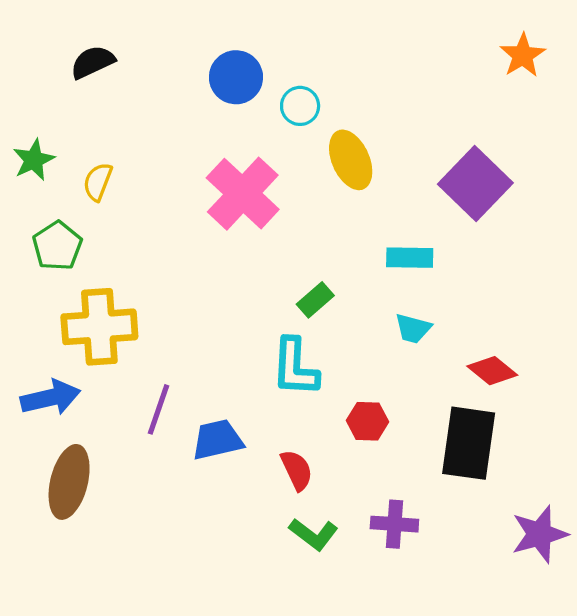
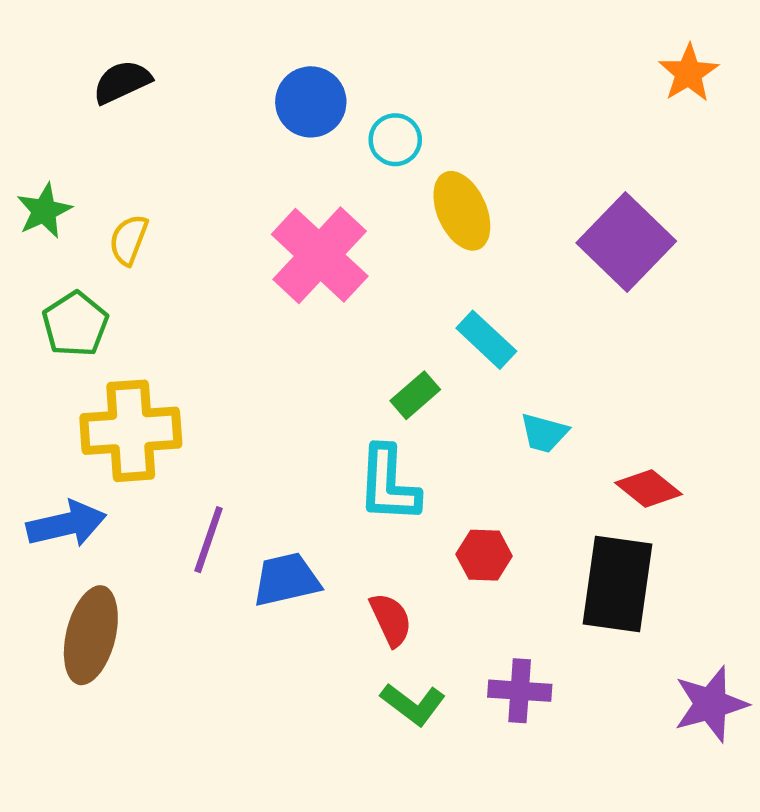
cyan rectangle: (410, 258) -> (486, 340), moved, turned 42

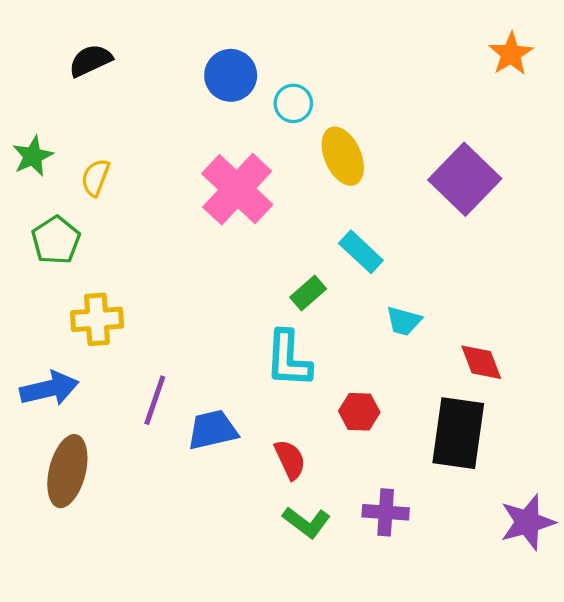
yellow cross: (131, 431) -> (97, 319), size x0.7
red diamond: (649, 489) -> (481, 362), turned 30

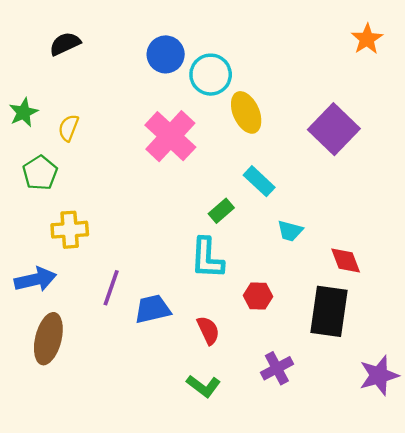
cyan circle: (293, 103) -> (211, 75), size x1.5
purple cross: (386, 512) -> (277, 368), turned -32
green L-shape: (306, 522) -> (204, 386), moved

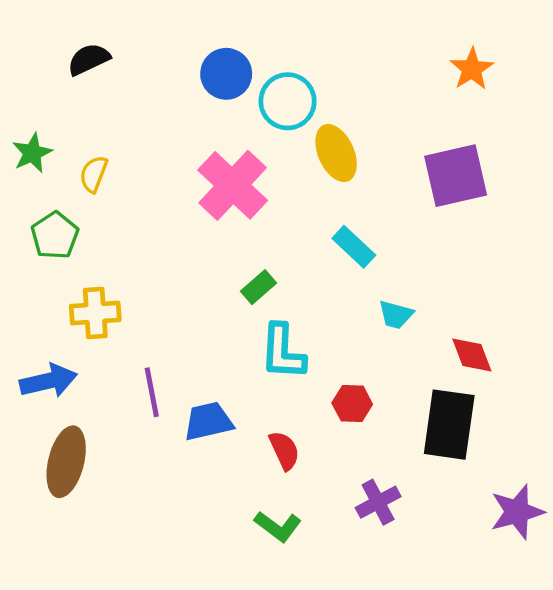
orange star: (367, 39) -> (472, 69), moved
purple square: (334, 129) -> (456, 176), turned 33
green rectangle: (221, 211) -> (258, 287), moved
purple line: (111, 288) -> (152, 392), turned -30

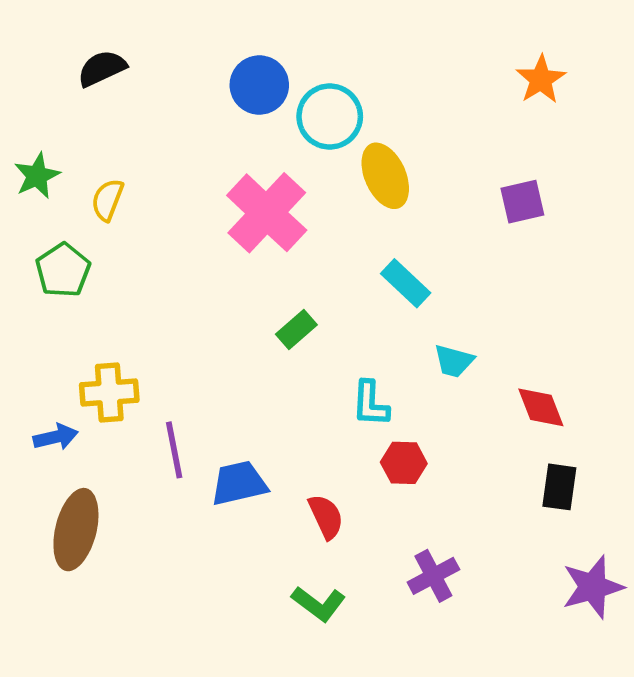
purple square: (456, 176) -> (522, 202), size x0.6
yellow cross: (95, 313) -> (109, 392), moved
cyan L-shape: (283, 352) -> (370, 404), moved, size x0.7
blue arrow: (48, 381) -> (56, 437), size x0.7
black rectangle: (449, 425) -> (559, 487), moved, size x0.6

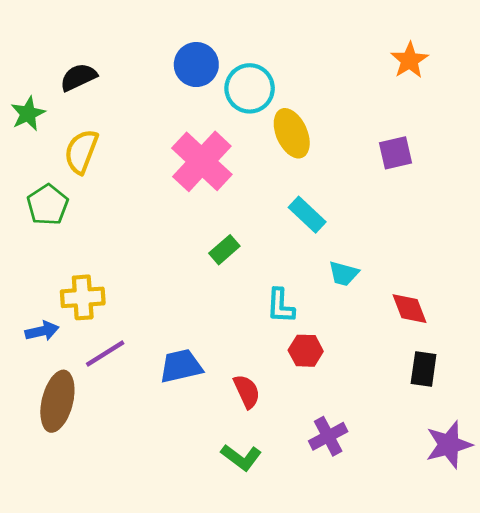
black semicircle: (102, 68) -> (78, 77), moved
green star: (37, 176) -> (28, 114), moved
yellow semicircle: (107, 200) -> (81, 152), size x1.4
purple line: (174, 450) -> (105, 354), moved, turned 69

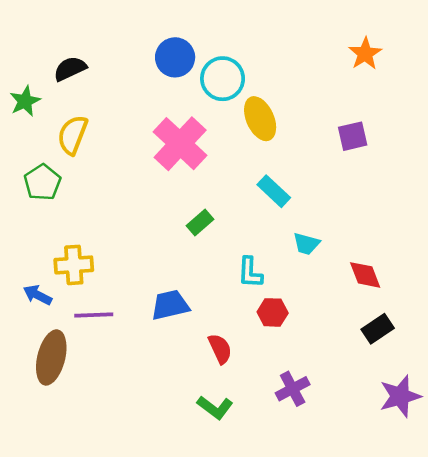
blue arrow: (42, 331) -> (38, 295), turned -140
purple line: (105, 354) -> (94, 315), turned 30
blue trapezoid: (181, 366) -> (170, 305), moved
black rectangle: (424, 369) -> (378, 329), turned 48

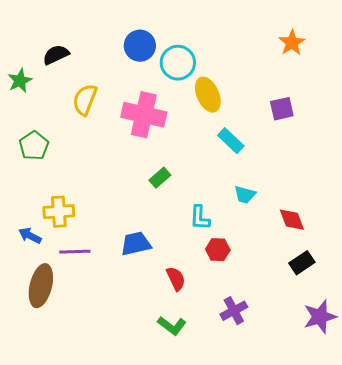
yellow semicircle: (73, 135) -> (85, 100), moved
pink cross: (180, 144) -> (144, 115), turned -30
cyan rectangle: (274, 191) -> (231, 141), moved

